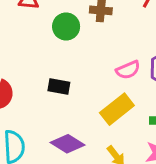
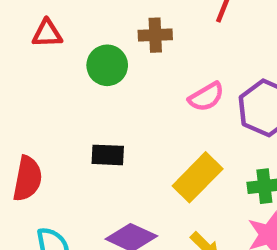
pink semicircle: (128, 70) -> (206, 97), moved

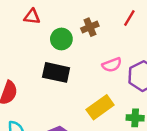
brown cross: (155, 35) -> (90, 27), turned -30
black rectangle: (108, 155) -> (56, 72), moved, size x1.5

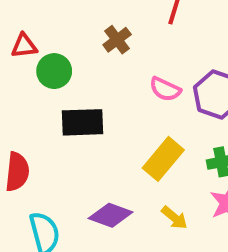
green circle: (61, 39) -> (54, 71), moved
pink semicircle: (112, 65) -> (165, 89), turned 60

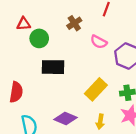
pink semicircle: (165, 89) -> (99, 42), moved
yellow arrow: (174, 218) -> (100, 122), turned 56

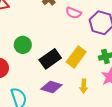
green circle: (39, 38) -> (23, 45), moved
black rectangle: (53, 67) -> (50, 59), moved, turned -30

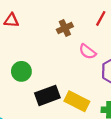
yellow rectangle: (76, 57) -> (77, 101), turned 65

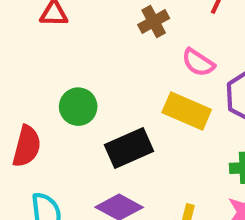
yellow rectangle: (77, 101) -> (187, 111), moved

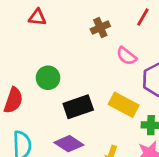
yellow rectangle: (187, 111) -> (124, 105), moved

